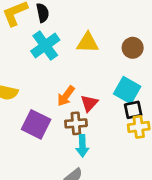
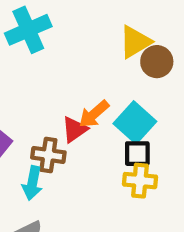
yellow triangle: (88, 43) -> (135, 42), moved, turned -45
orange arrow: (66, 96) -> (94, 114), moved
cyan arrow: (82, 146) -> (32, 183), moved

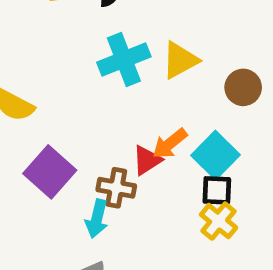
cyan cross: (28, 30) -> (124, 59), moved
yellow triangle: (135, 42) -> (180, 60), moved
yellow cross: (140, 181) -> (219, 221), turned 32

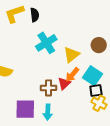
yellow triangle: (180, 60) -> (71, 55), moved
purple square: (50, 172) -> (25, 109), moved, turned -30
brown cross: (116, 188) -> (48, 88), moved

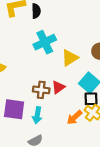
orange arrow: (72, 75) -> (74, 117), moved

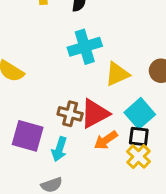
red triangle: (58, 87) -> (95, 113), size x1.5
orange arrow: (74, 117) -> (106, 140), moved

